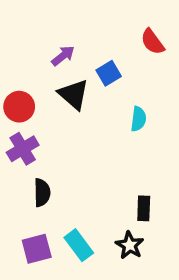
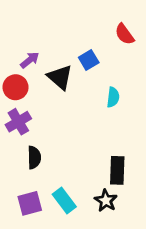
purple arrow: (63, 56) -> (30, 60), moved
black rectangle: (144, 208) -> (117, 170), size x1.4

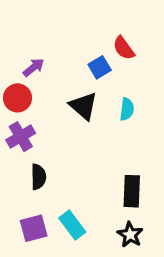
red semicircle: (124, 34) -> (124, 48), moved
black triangle: (60, 77) -> (83, 106), moved
black star: (106, 201) -> (130, 235), moved

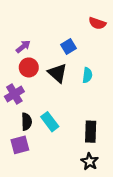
red semicircle: (124, 48) -> (97, 23), moved, turned -35
red circle: (17, 98) -> (29, 67), moved
cyan rectangle: (72, 225) -> (50, 122), moved
purple square: (34, 228) -> (20, 145), moved

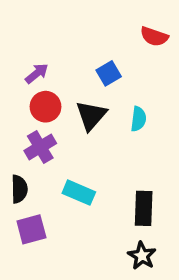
black triangle: (57, 73) -> (91, 115), turned 30
purple cross: (14, 94) -> (40, 147), moved
black semicircle: (27, 122) -> (19, 189), moved
cyan rectangle: (50, 122) -> (79, 193), turned -30

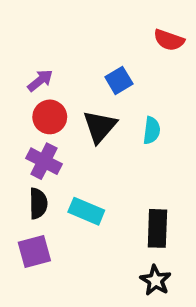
purple cross: (40, 147) -> (44, 161), turned -32
black semicircle: (19, 189) -> (38, 203), moved

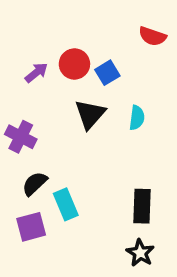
red circle: (50, 117) -> (74, 64), moved
purple cross: (44, 161) -> (21, 137), moved
black semicircle: (38, 203) -> (35, 184), turned -132
cyan rectangle: (86, 211) -> (66, 204), moved, turned 44

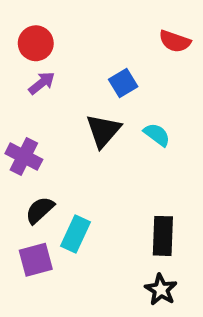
red circle: (74, 64) -> (36, 43), moved
cyan semicircle: (137, 118) -> (157, 135), turned -60
cyan rectangle: (66, 204) -> (75, 234), turned 48

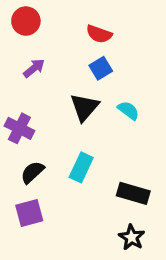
red semicircle: (175, 41) -> (99, 34), moved
red circle: (36, 43) -> (26, 21), moved
cyan rectangle: (75, 234) -> (81, 167), moved
black rectangle: (163, 236) -> (133, 193), turned -76

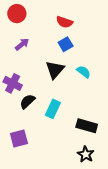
black semicircle: (32, 172) -> (27, 101), moved

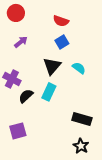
cyan rectangle: (53, 109) -> (49, 92), moved

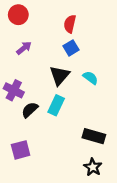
red semicircle: (61, 21) -> (70, 24), turned 84

